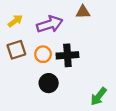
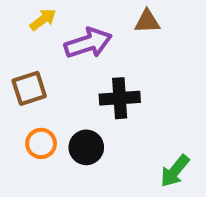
yellow arrow: (15, 21) -> (43, 19), moved
orange circle: (43, 54) -> (41, 143), moved

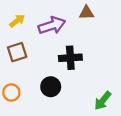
yellow arrow: (43, 19) -> (17, 21), moved
orange circle: (41, 143) -> (11, 93), moved

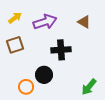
brown triangle: (87, 13) -> (84, 22), moved, turned 32
orange circle: (11, 93) -> (26, 87), moved

